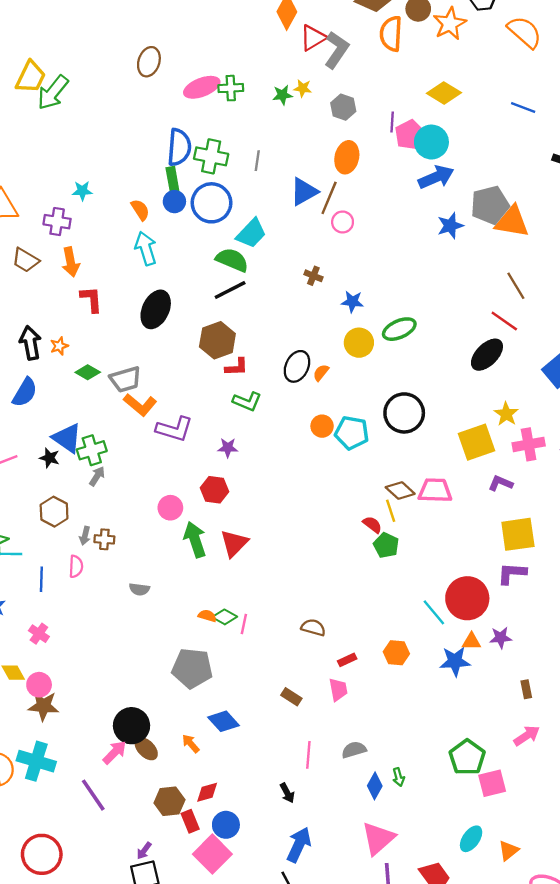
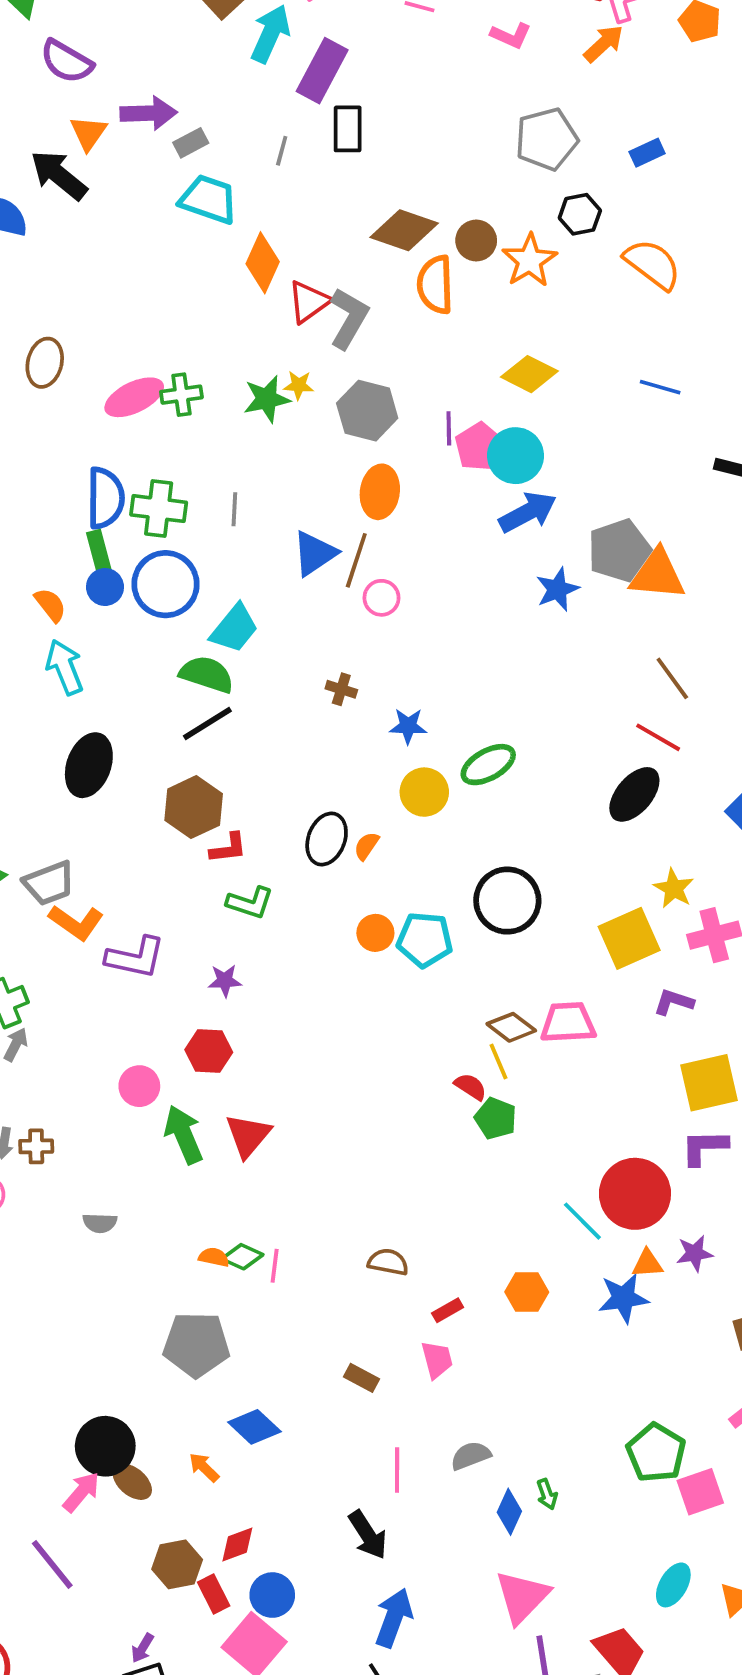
green star: (283, 95) -> (267, 399), size x1.4
gray hexagon: (343, 107) -> (367, 411), size x1.4
black arrow: (287, 793) -> (368, 1535), size x1.5

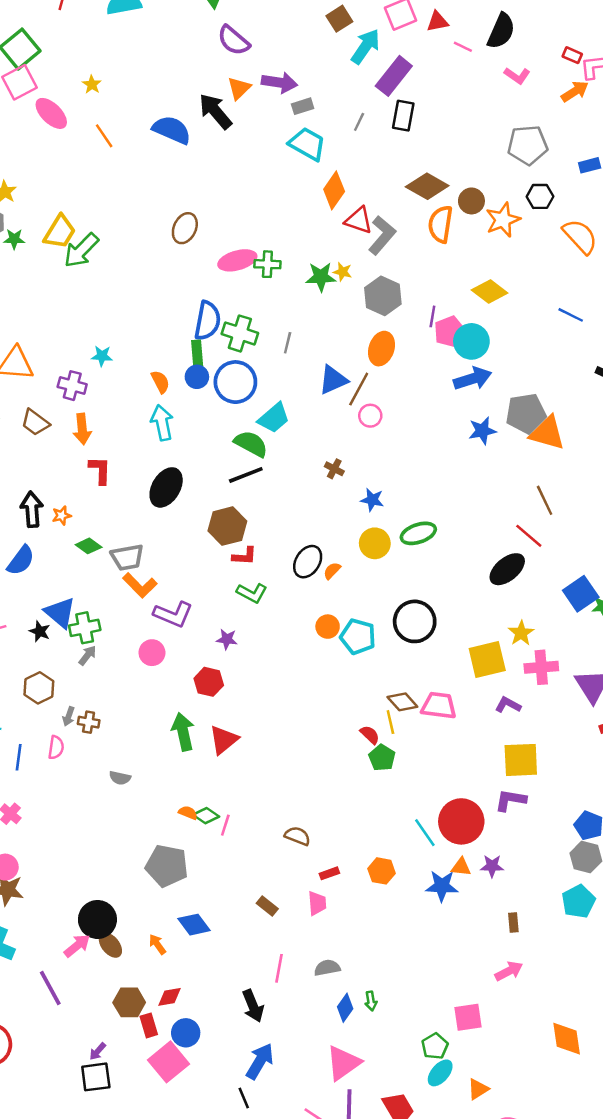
red triangle: (309, 302) -> (359, 220), turned 44
pink circle: (139, 1086) -> (152, 653), moved
green pentagon: (656, 1453) -> (435, 1046), moved, size x0.7

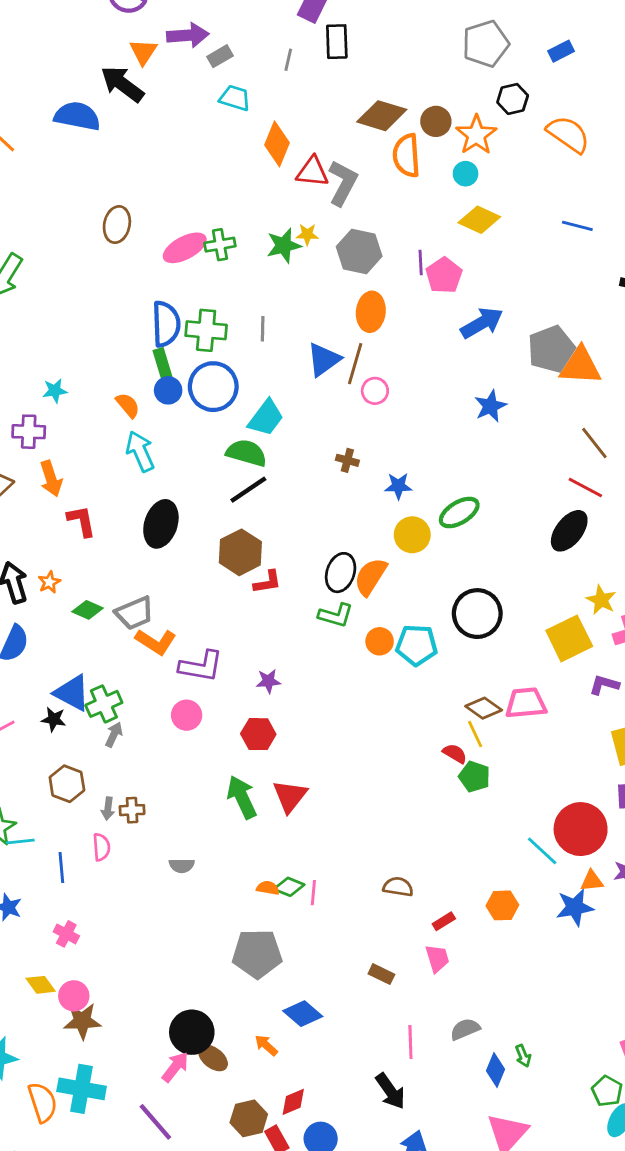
cyan trapezoid: (307, 144) -> (235, 98), size x0.7
cyan circle: (471, 341) -> (466, 174), moved, size x0.6
blue star: (482, 431) -> (490, 406), moved
orange semicircle: (332, 571) -> (371, 577), size x1.8
green L-shape: (252, 593) -> (336, 615), moved

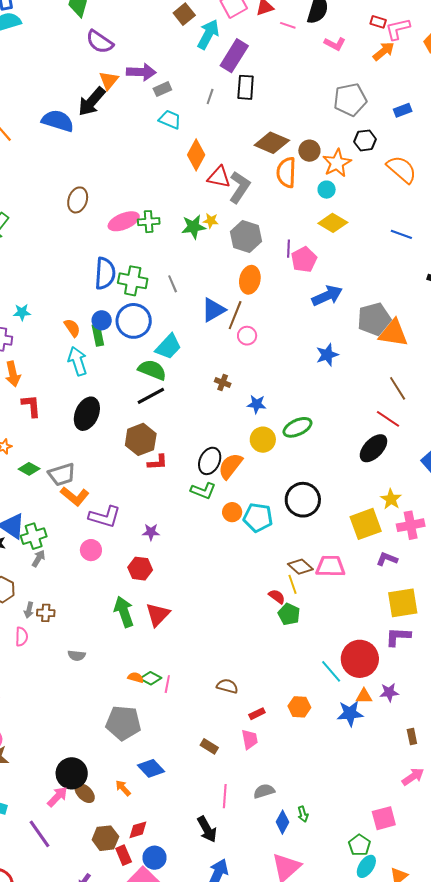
black arrow: (122, 84) -> (92, 102), turned -92
gray line: (263, 329) -> (173, 284), turned -30
green rectangle: (162, 364) -> (98, 335), moved

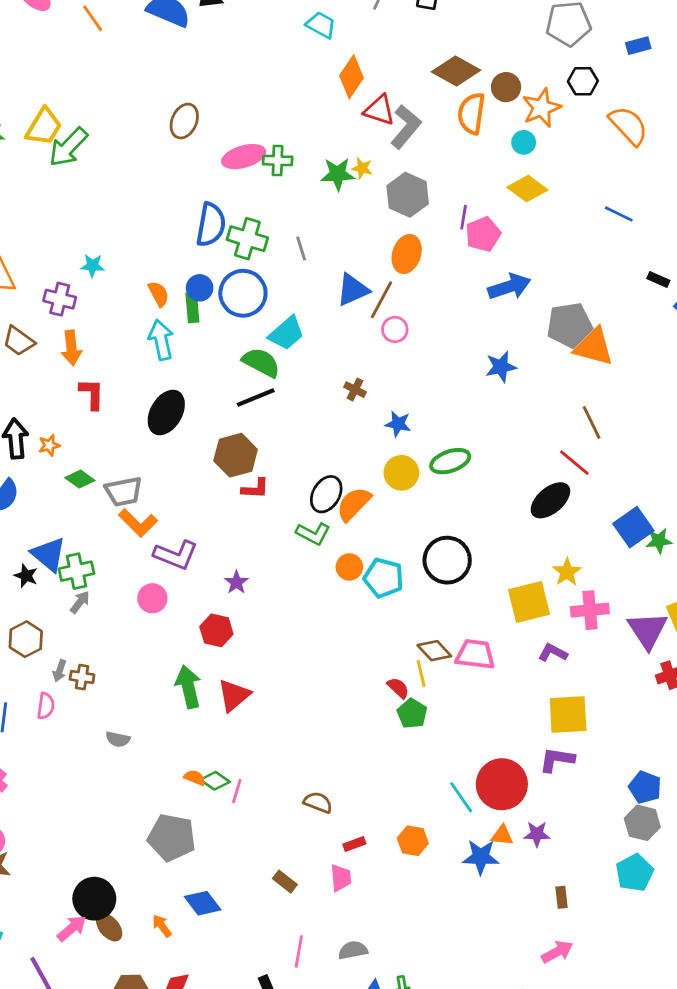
purple star: (151, 532) -> (236, 582), turned 30

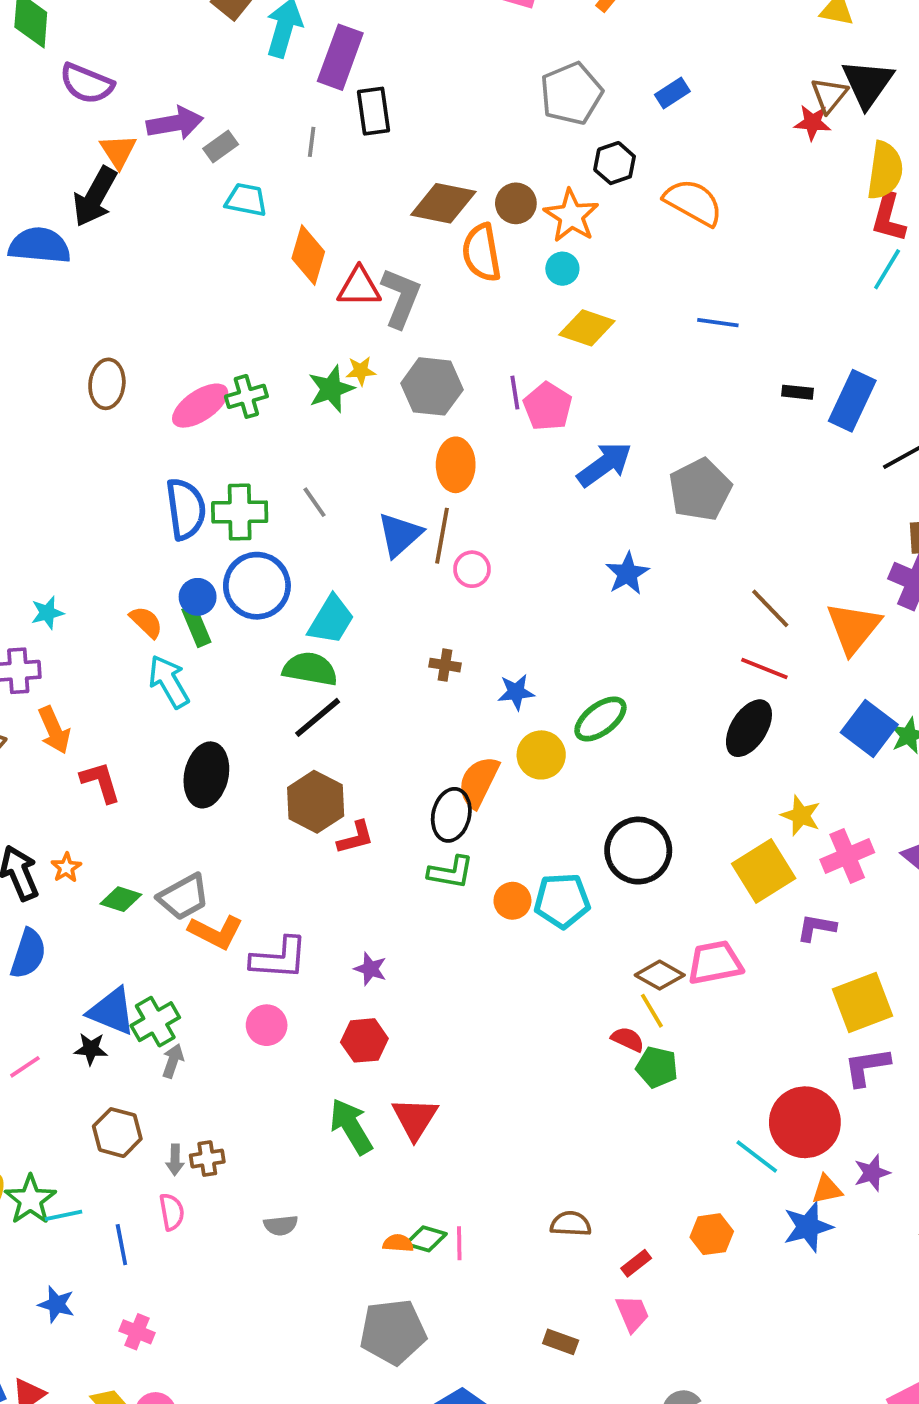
orange triangle: (594, 347) -> (853, 628), moved, turned -48
orange semicircle: (354, 504) -> (479, 782), moved

